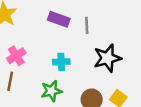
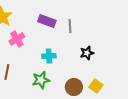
pink cross: (16, 56) -> (17, 39), moved
black star: (107, 58) -> (87, 53), size x0.6

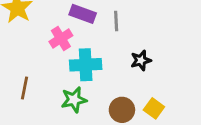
pink cross: (17, 39) -> (61, 39), moved
cyan cross: (49, 56) -> (86, 65), size x1.5

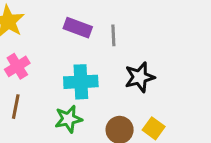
pink cross: (61, 39) -> (17, 66), moved
black star: (141, 60) -> (140, 77), size x1.4

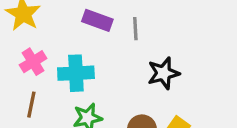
cyan cross: (81, 82) -> (76, 73), moved

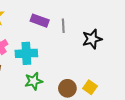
black star: (163, 73) -> (92, 39), moved

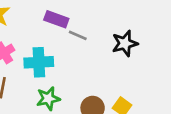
gray line: (63, 26) -> (78, 35), moved, turned -64

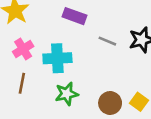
gray line: (78, 35) -> (107, 41), moved

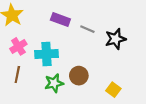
gray line: (107, 41) -> (87, 29), moved
brown circle: (110, 103) -> (79, 76), moved

